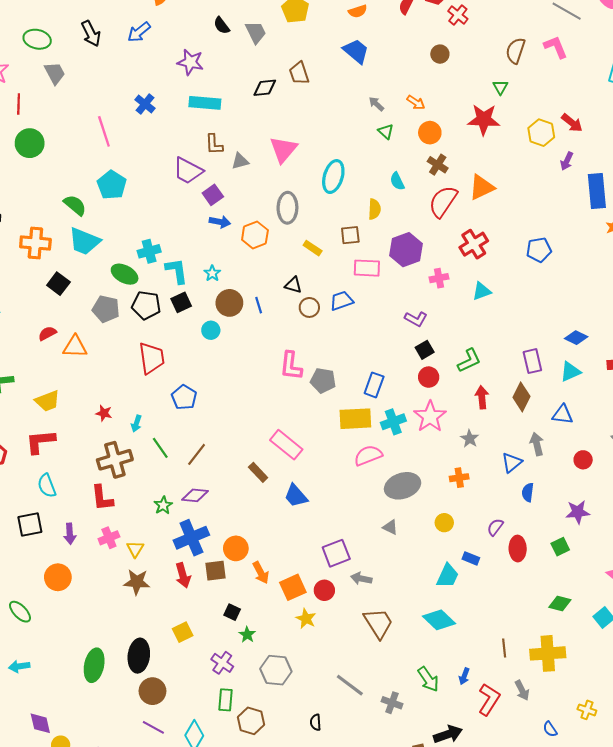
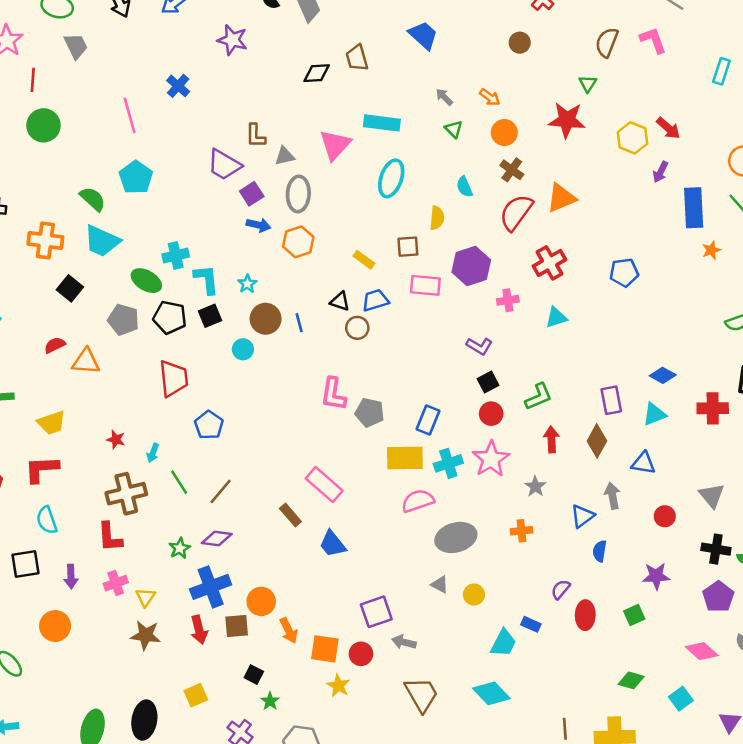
cyan rectangle: (205, 103) -> (382, 123), moved
gray ellipse: (287, 208) -> (298, 194), moved
blue trapezoid: (342, 301) -> (375, 300), moved
yellow circle: (444, 523) -> (474, 595), moved
orange square: (293, 587) -> (325, 649), turned 30

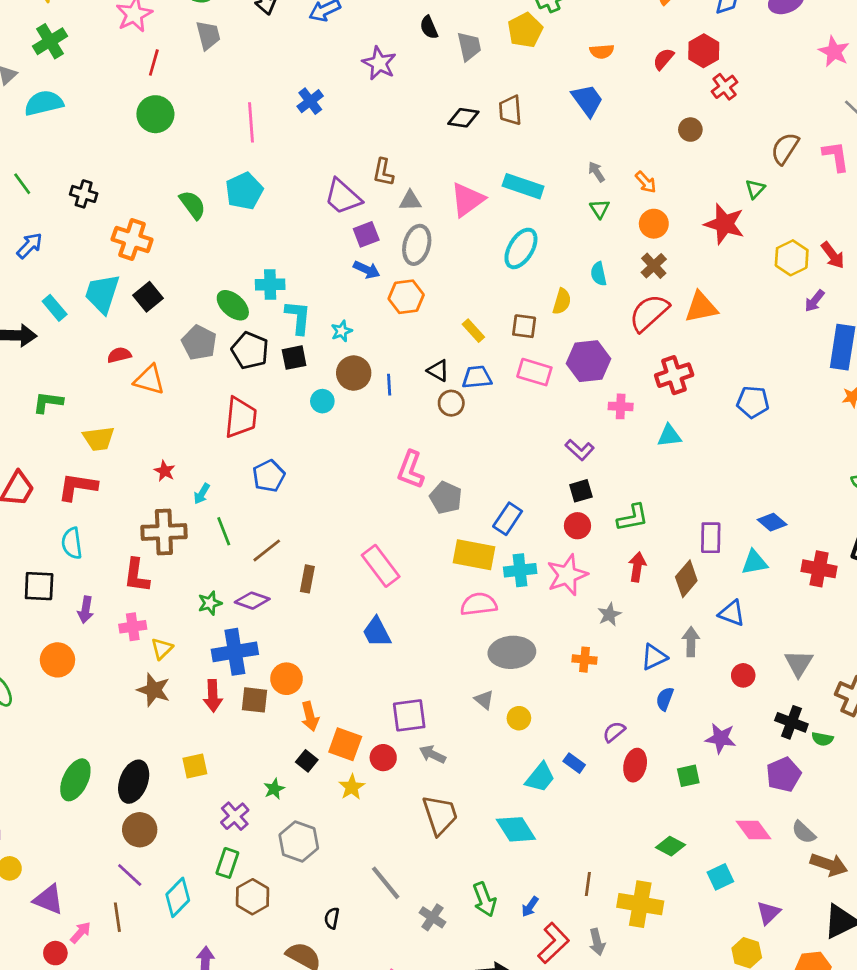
cyan trapezoid: (102, 241) -> (102, 294), moved, turned 72
brown rectangle: (290, 515) -> (307, 579), moved, turned 40
black square: (254, 675) -> (307, 761), moved

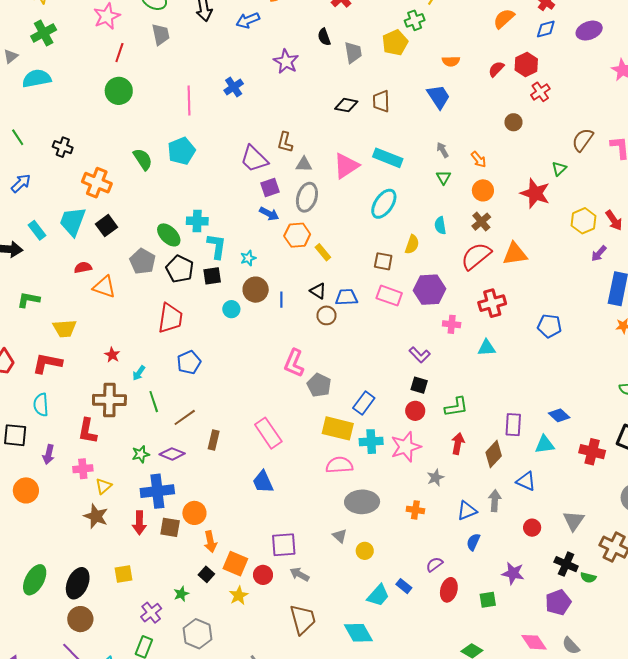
yellow rectangle: (473, 331) -> (323, 252), moved
black square: (581, 491) -> (419, 385), turned 30

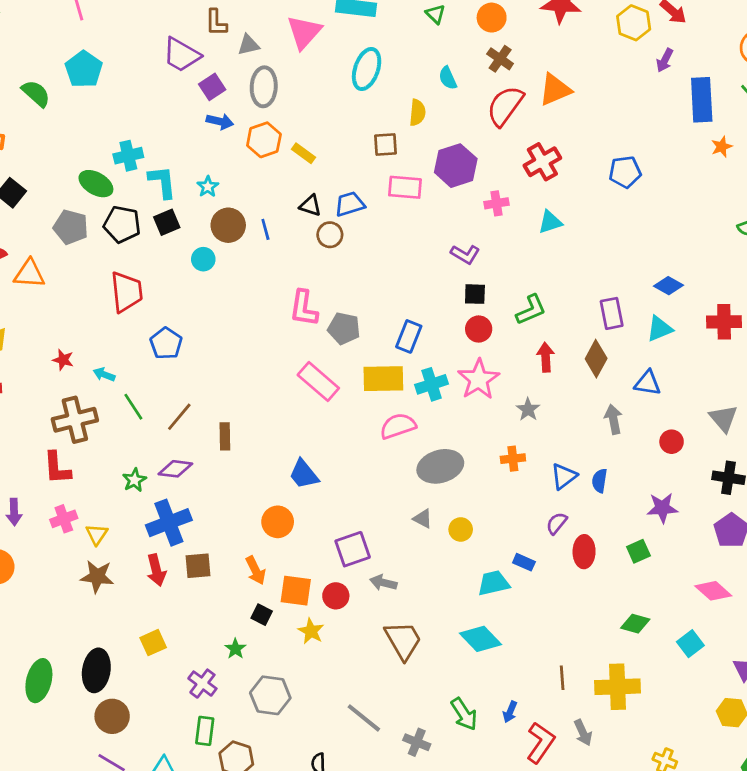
cyan arrow: (139, 373) -> (104, 374), turned 91
pink rectangle: (268, 433) -> (318, 381), moved
blue triangle: (467, 511) -> (564, 476), moved
orange circle: (194, 513) -> (278, 522), moved
cyan trapezoid: (378, 595) -> (494, 583), turned -130

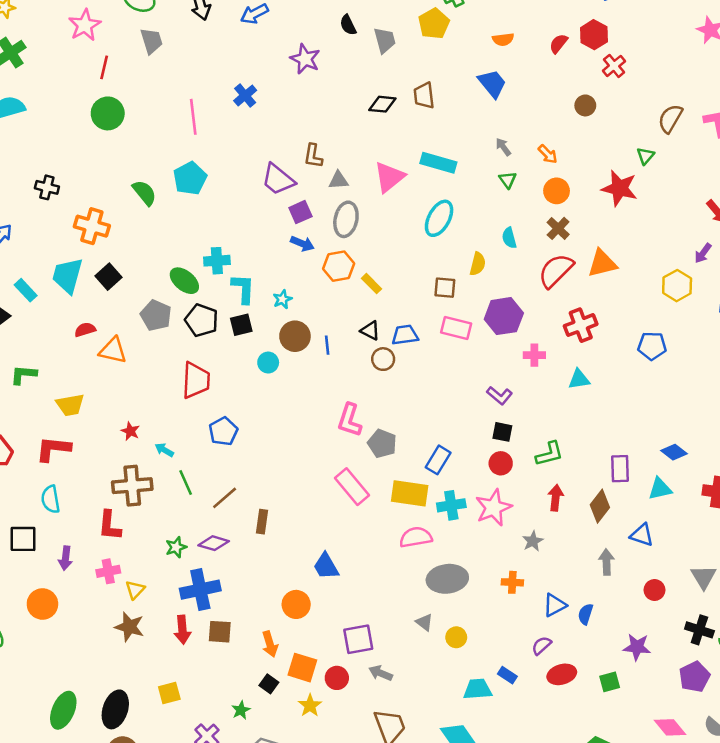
yellow hexagon: (634, 23) -> (677, 286), moved
red ellipse: (584, 552) -> (562, 674), turned 64

